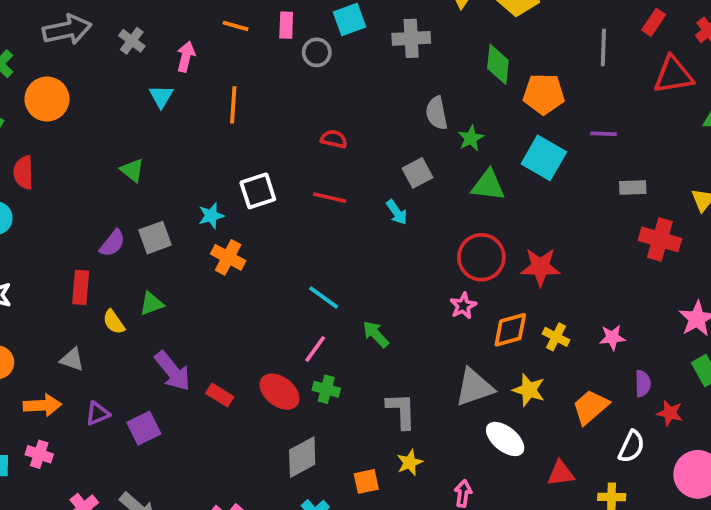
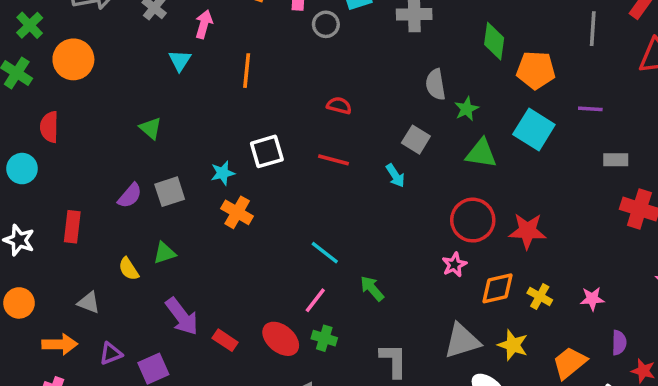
gray square: (418, 173) -> (416, 140), turned -32
red rectangle: (81, 287) -> (72, 227), moved

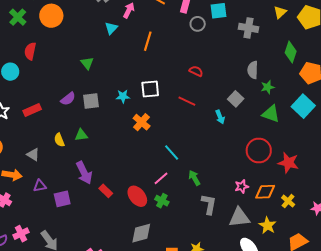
orange cross: (237, 212) -> (142, 122), moved
red rectangle: (72, 227) -> (32, 110), turned 48
pink star: (454, 265) -> (242, 186), moved
gray L-shape: (393, 360) -> (209, 204), moved

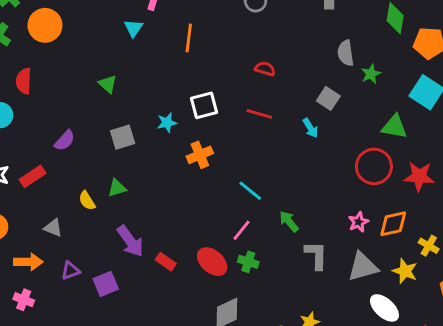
purple semicircle: (68, 99) -> (65, 141), moved
red rectangle: (32, 110) -> (33, 176), moved
green triangle: (271, 114) -> (394, 127), moved
orange cross: (142, 122) -> (200, 155), turned 36
yellow cross: (288, 201) -> (429, 246), moved

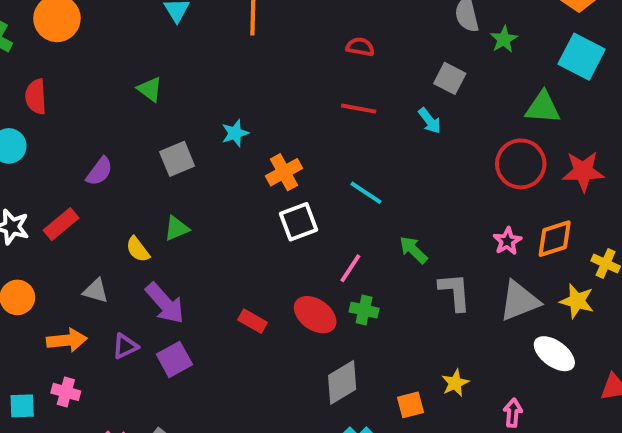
white square: (204, 105) -> (299, 222), moved
cyan line: (250, 191) -> (366, 193), moved
purple arrow: (130, 241) -> (165, 303), moved

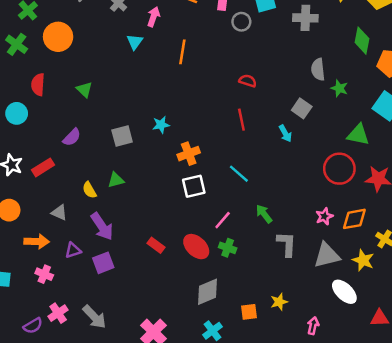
green star: (504, 39) -> (339, 88), turned -30
green triangle: (150, 89) -> (84, 90), moved
red line: (359, 109) -> (241, 120), turned 60
pink cross: (66, 392) -> (44, 274), moved

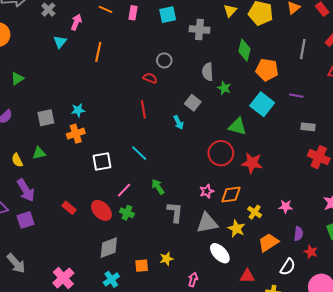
gray circle: (241, 22) -> (164, 60), moved
green triangle: (84, 90) -> (17, 78), turned 40
orange cross: (189, 154) -> (76, 134), moved

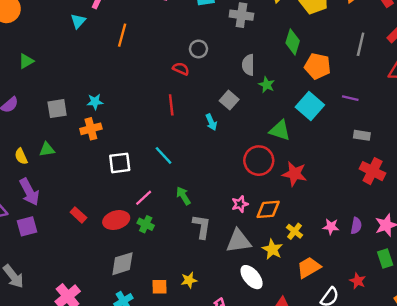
red ellipse: (101, 210) -> (116, 220), turned -65
purple semicircle: (299, 234) -> (356, 226), moved

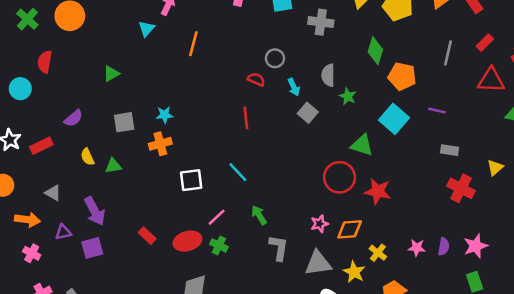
green triangle: (26, 61) -> (111, 74), moved
cyan arrow: (211, 122) -> (294, 87), moved
yellow semicircle: (21, 156) -> (87, 157), moved

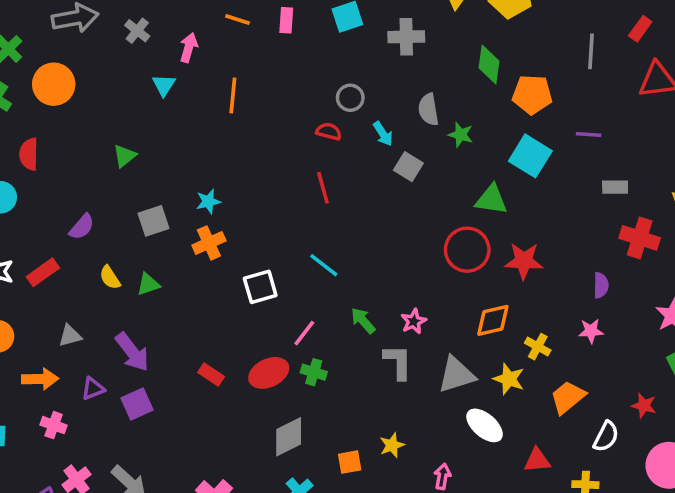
gray triangle: (53, 193) -> (70, 336), turned -36
pink star: (319, 224) -> (414, 321), moved
purple semicircle: (444, 247) -> (601, 285), moved

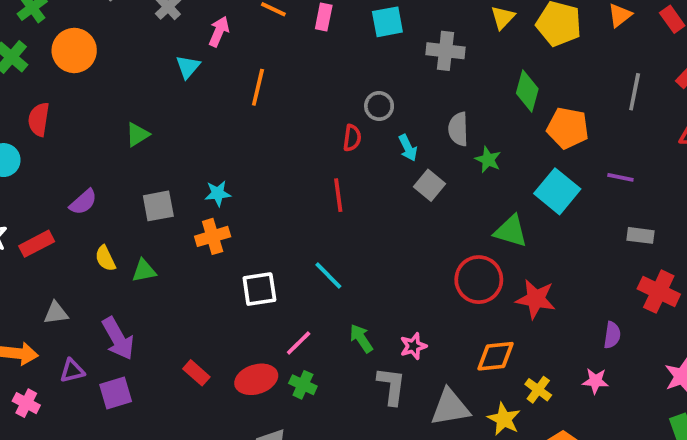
red semicircle: (329, 131) -> (352, 138), turned 75

